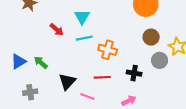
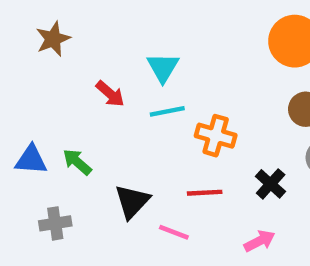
blue triangle: (18, 61) -> (31, 160), turned 35
black cross: (134, 73) -> (271, 184), turned 32

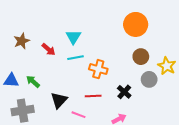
brown star: (53, 39) -> (22, 41), moved
gray cross: (55, 223) -> (23, 111), size x1.5

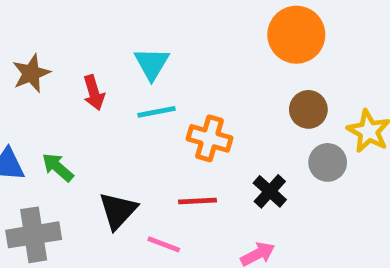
red arrow: (49, 49) -> (94, 93), turned 32

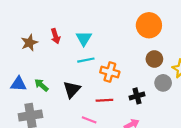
red arrow: (94, 93) -> (55, 36), moved
black cross: (270, 191) -> (137, 96), turned 32
black triangle: (118, 211) -> (72, 89), moved

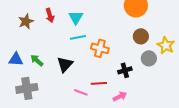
red line: (104, 100) -> (99, 83), moved

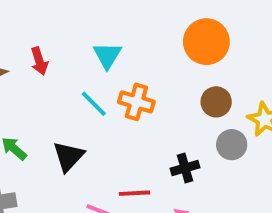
cyan triangle: (76, 17) -> (107, 55), moved
cyan line: (78, 37) -> (94, 104), turned 56
orange cross: (100, 48) -> (136, 102), moved

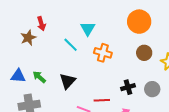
red arrow: (39, 61) -> (41, 24), moved
cyan line: (94, 104) -> (71, 45), moved
gray circle: (232, 145) -> (152, 89), moved

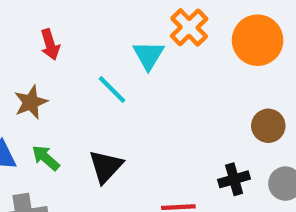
brown star: (28, 38) -> (31, 102), moved
orange cross: (103, 53) -> (189, 27), moved, turned 30
brown circle: (144, 53) -> (268, 126), moved

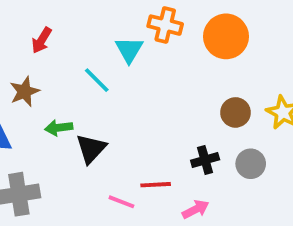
orange cross: (189, 27) -> (165, 25), turned -32
red arrow: (50, 44) -> (42, 40), turned 48
green arrow: (46, 158) -> (59, 128), moved, turned -48

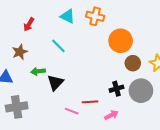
orange circle: (226, 36) -> (121, 41), moved
cyan triangle: (129, 50) -> (68, 16), moved, turned -35
gray circle: (251, 164) -> (141, 91), size x1.5

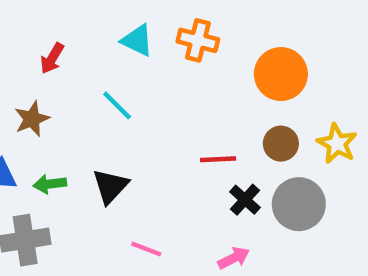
orange circle: (121, 41) -> (281, 74), moved
green arrow: (38, 71) -> (50, 184), moved
black cross: (116, 89) -> (245, 200), turned -32
red line: (90, 102) -> (218, 159), moved

